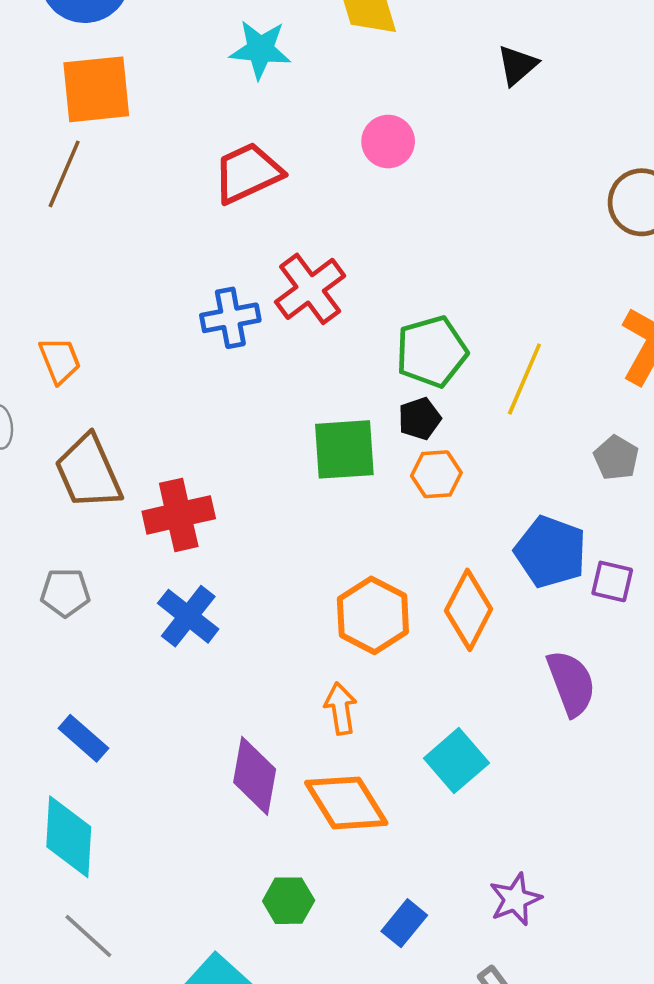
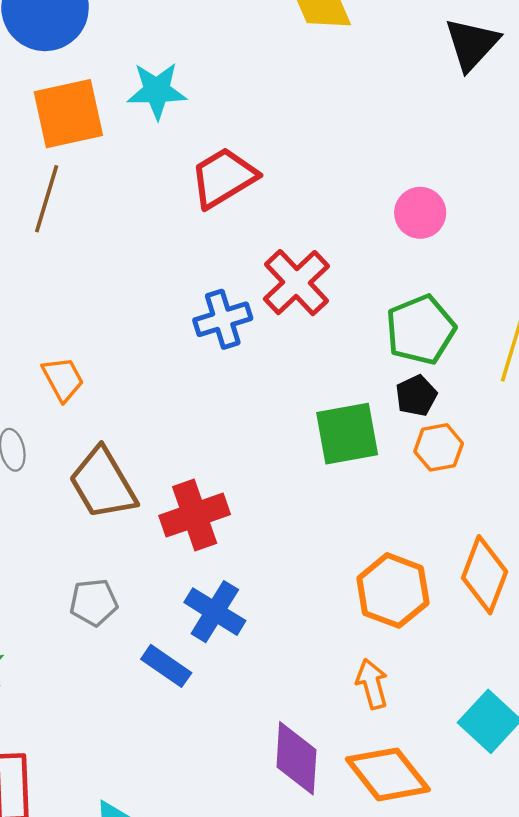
cyan star: (260, 49) -> (157, 91), moved
black triangle: (517, 65) -> (472, 44), size x1.4
pink circle: (388, 142) -> (420, 213), moved
blue rectangle: (83, 738) -> (166, 666), moved

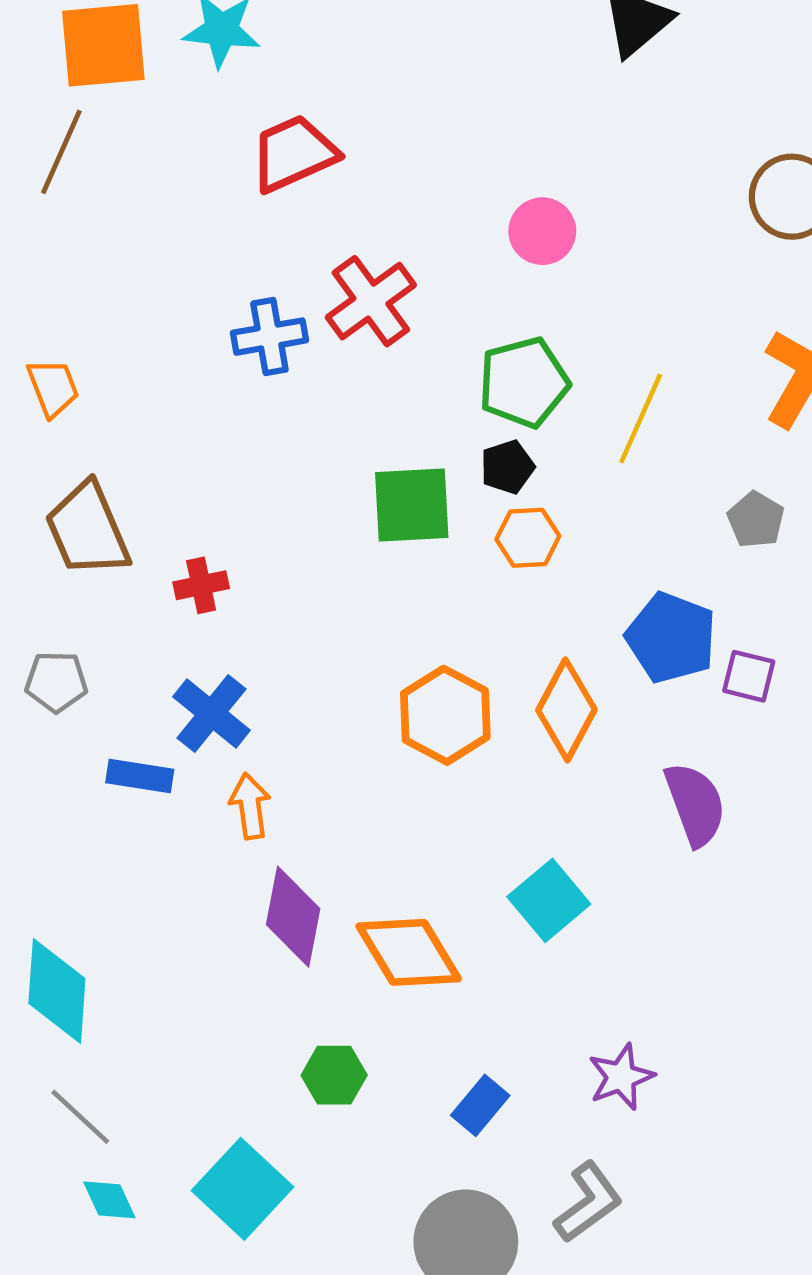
red cross: (195, 515) -> (201, 585), size x0.6
blue rectangle: (166, 666) -> (140, 776), turned -33
orange arrow: (372, 684) -> (250, 806), moved

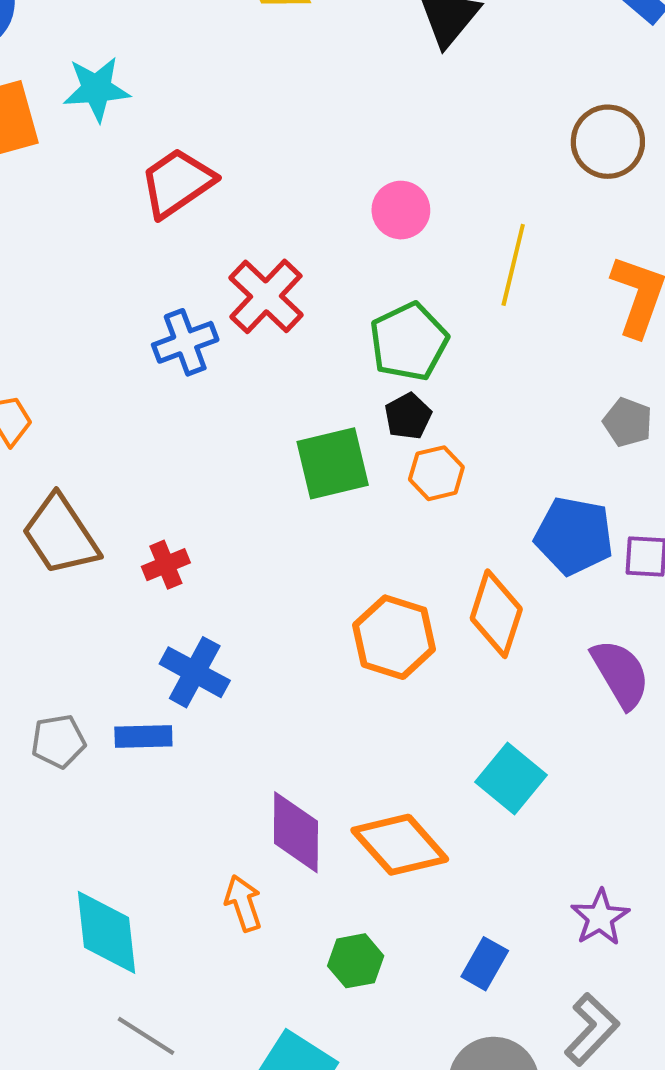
yellow line: (641, 418) -> (513, 265), moved
gray pentagon: (56, 682) -> (58, 741), moved
orange arrow: (250, 806) -> (243, 903), moved

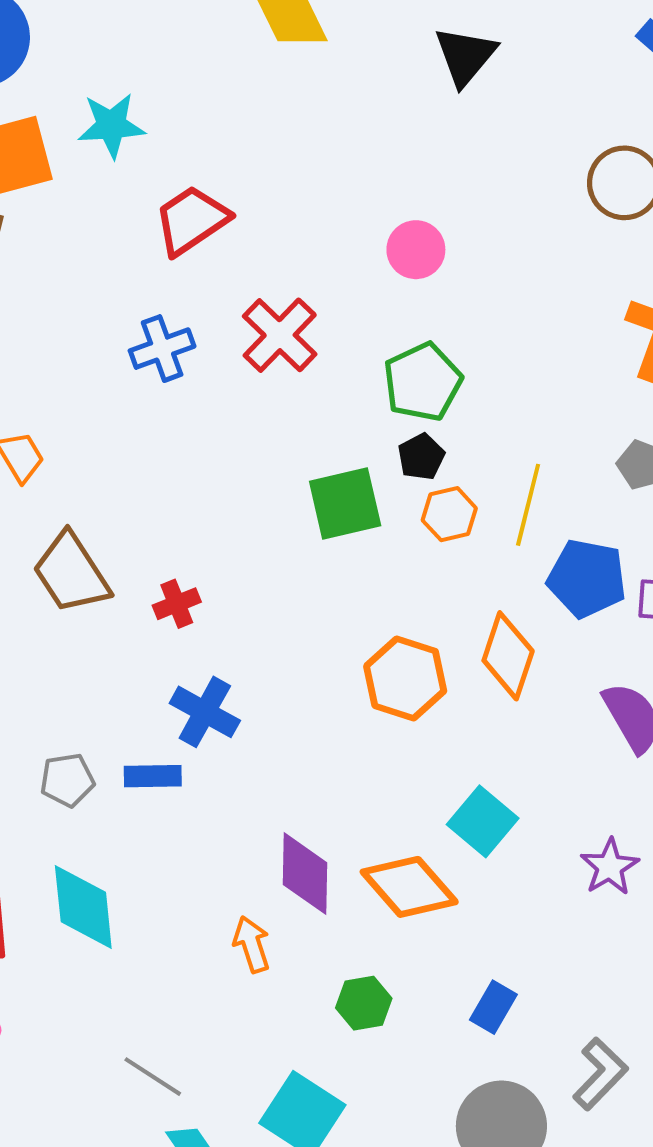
yellow line: (513, 265) -> (528, 505), moved
blue cross: (185, 342) -> (162, 349), moved
cyan square: (511, 779) -> (483, 821), moved
purple star: (600, 917) -> (610, 867), moved
cyan diamond: (107, 932) -> (83, 907), moved

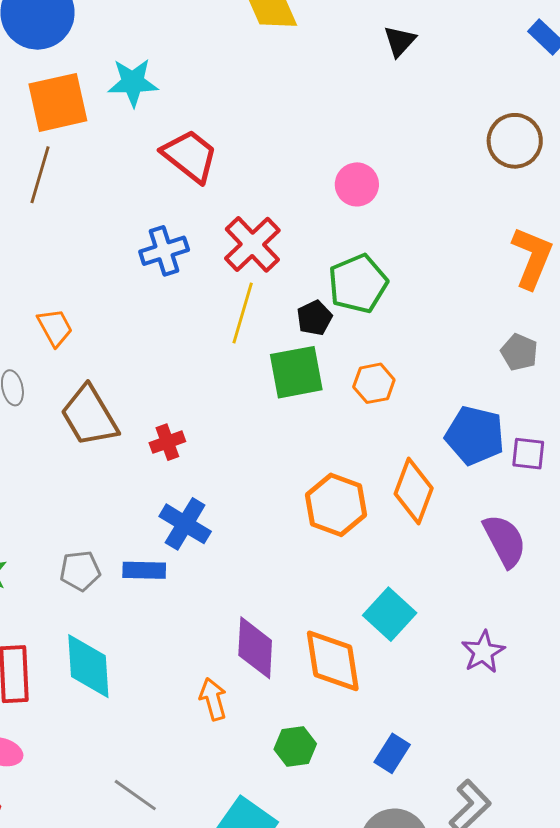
black triangle: (465, 56) -> (400, 41), size x0.7
red trapezoid: (191, 220) -> (190, 156), turned 70
black pentagon: (421, 457) -> (314, 318), moved
yellow line: (528, 505) -> (243, 313), moved
orange diamond: (409, 887) -> (333, 661), turned 30

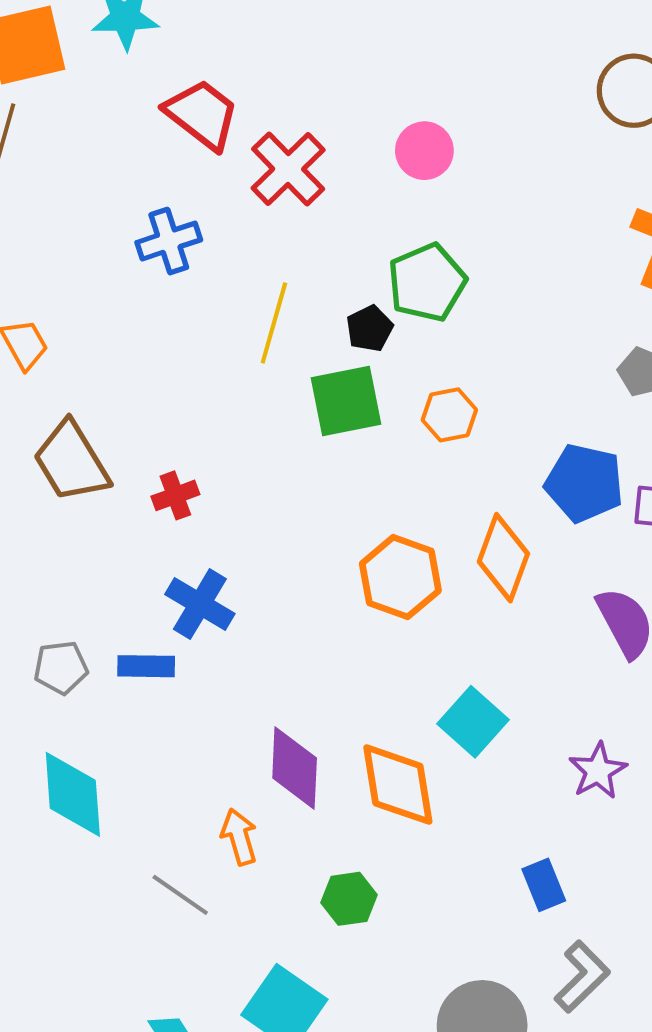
red cross: (252, 244) -> (288, 169), moved
blue rectangle: (392, 753) -> (544, 885), moved, turned -54
gray line: (135, 795) -> (180, 895), moved

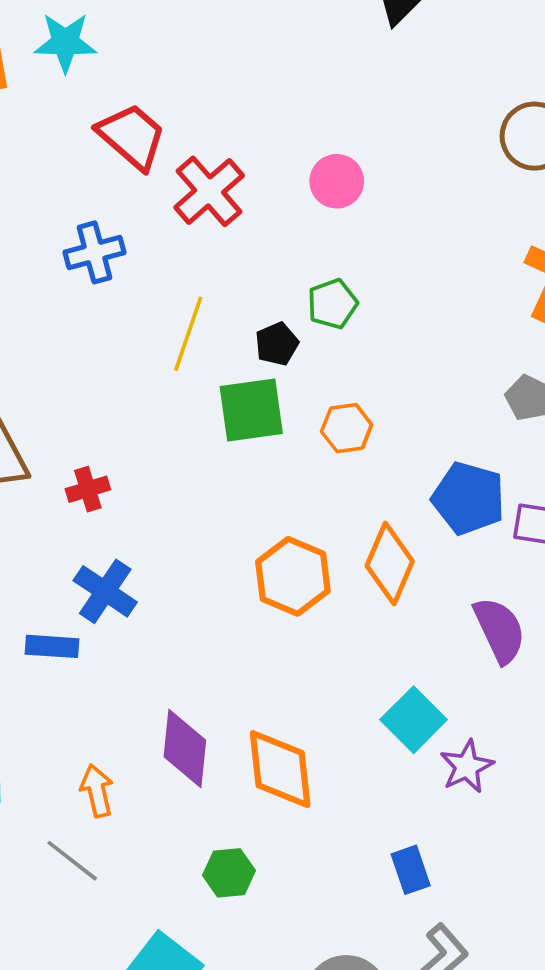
green pentagon: (427, 282) -> (332, 304), size x0.7
cyan square: (473, 722) -> (414, 720), moved
orange arrow: (239, 837) -> (97, 791), moved

